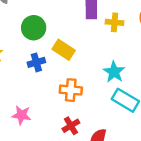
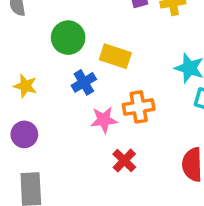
pink star: (21, 115) -> (104, 120), moved
red cross: (71, 126) -> (124, 161), moved

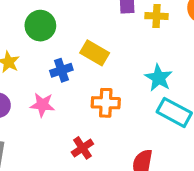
green circle: (68, 38) -> (40, 26), moved
pink star: (104, 120) -> (42, 105), moved

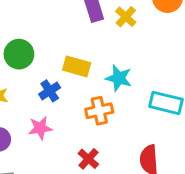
yellow cross: (157, 16) -> (126, 17), turned -35
cyan star: (159, 78) -> (119, 78), moved

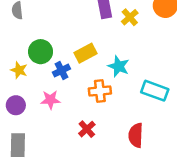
green circle: (19, 54) -> (41, 52), moved
yellow rectangle: (77, 66) -> (85, 53), turned -50

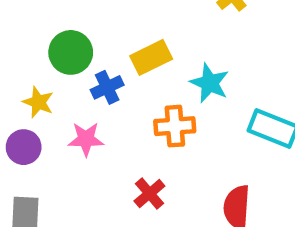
yellow star: (19, 70) -> (38, 102), moved

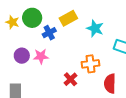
yellow star: (38, 102) -> (12, 22), moved
orange cross: (175, 126) -> (91, 64), moved
purple circle: (24, 147) -> (22, 56), moved

